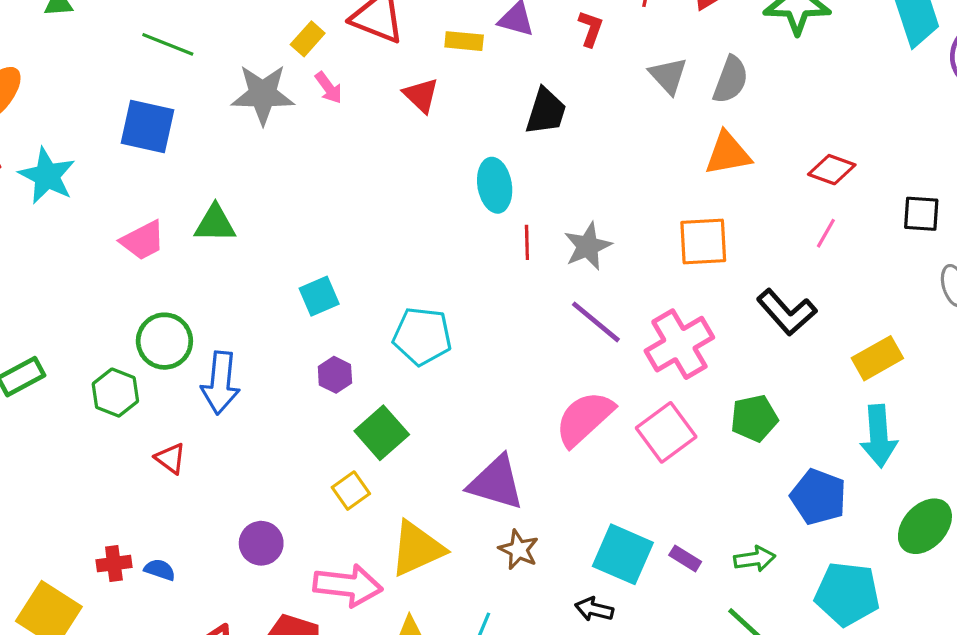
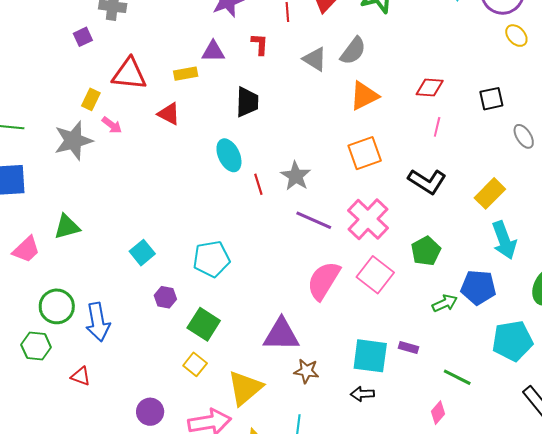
gray semicircle: (731, 80) -> (353, 51), turned 32
green arrow: (755, 559) -> (445, 303), moved

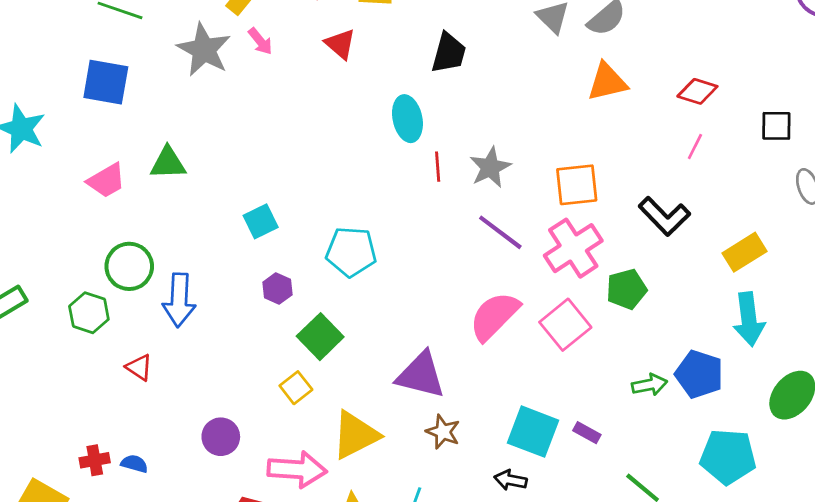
gray star: (73, 141) -> (204, 50), turned 30
orange square: (365, 153) -> (577, 185), moved
green pentagon: (426, 251) -> (626, 289), moved

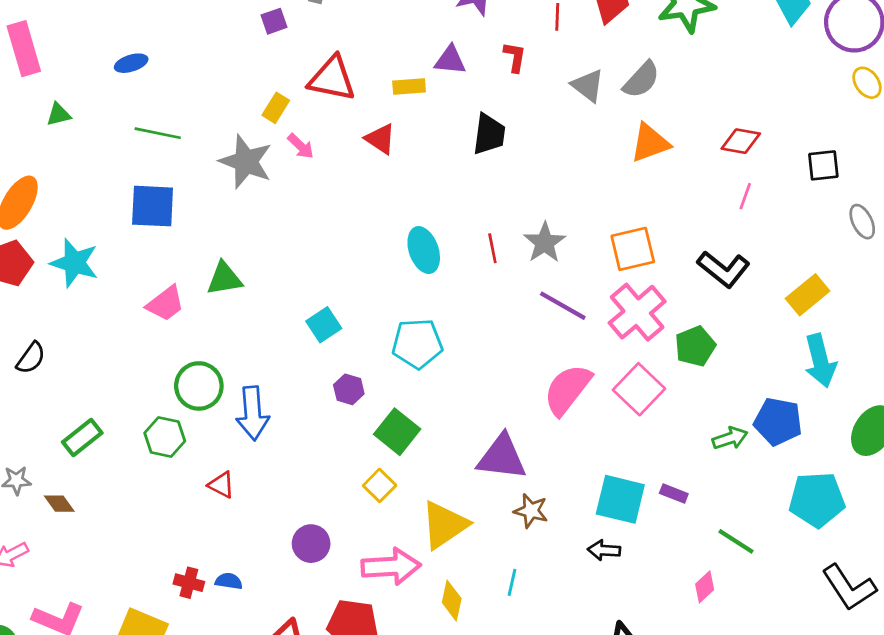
cyan ellipse: (407, 119) -> (424, 250), moved
red cross: (95, 460) -> (189, 583), turned 32

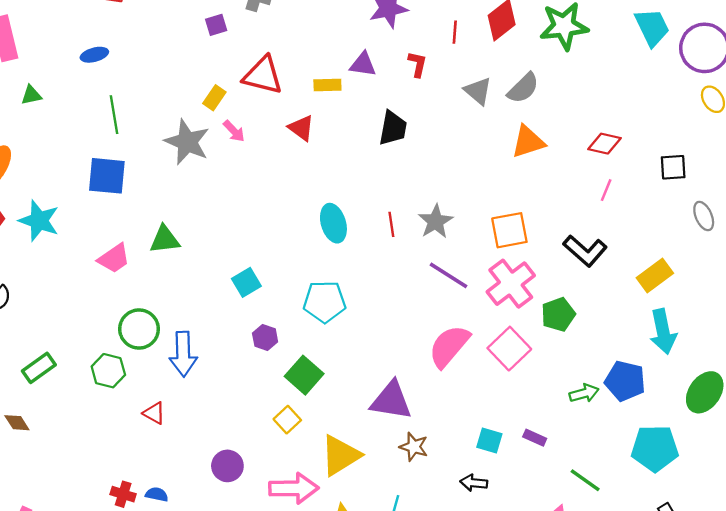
green line: (158, 133) -> (114, 115), turned 66
cyan square: (620, 499) -> (489, 440), size x0.6

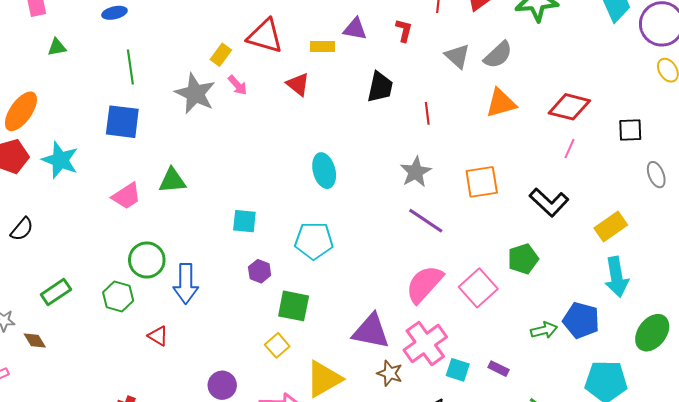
red diamond: (605, 144) -> (569, 107), size x1.4
red line: (391, 224) -> (427, 113), moved
cyan square: (246, 282) -> (244, 221), turned 35
pink cross: (511, 284) -> (425, 344), moved
green square: (304, 375) -> (294, 306), turned -32

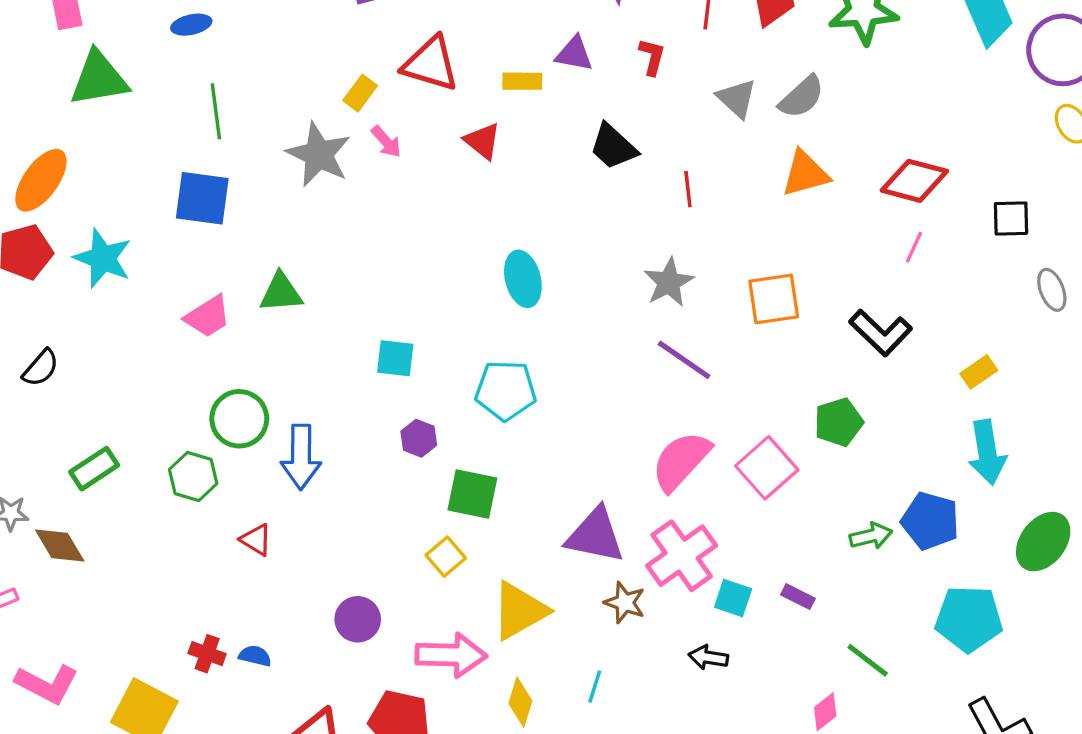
green triangle: (57, 47) -> (99, 79), size x2.0
black trapezoid: (380, 87) -> (613, 147), turned 120
yellow rectangle: (611, 227) -> (979, 372), size x0.7
brown diamond: (35, 341) -> (60, 545), size x1.4

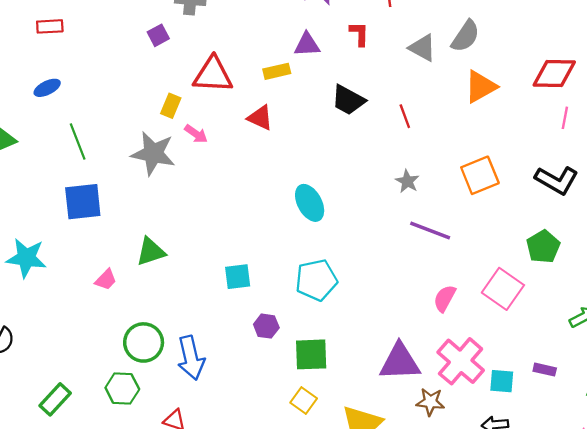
gray star: (669, 282) -> (407, 181), size x0.7
pink trapezoid: (208, 317) -> (106, 280), size x0.7
pink semicircle: (681, 461) -> (445, 298), size x0.6

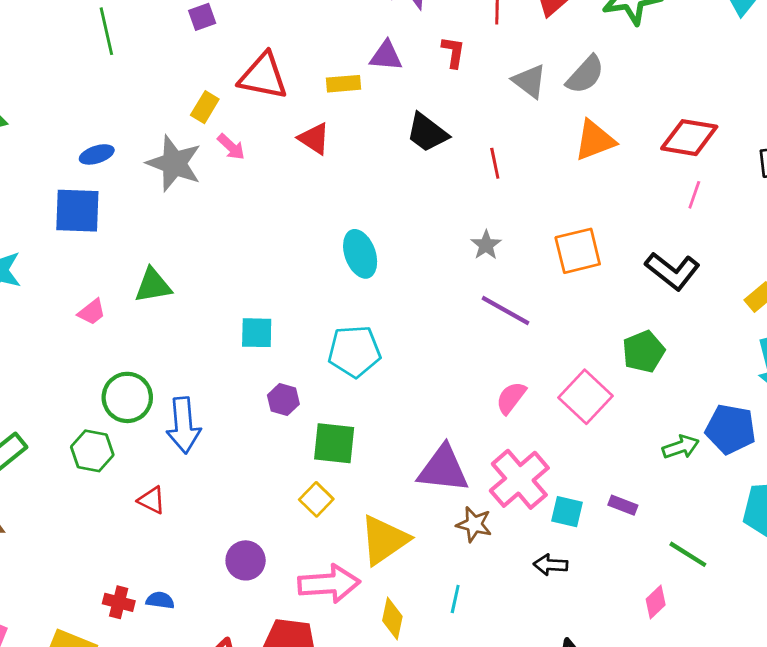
blue ellipse: (47, 88) -> (97, 154), moved
green line: (78, 142) -> (106, 31), moved

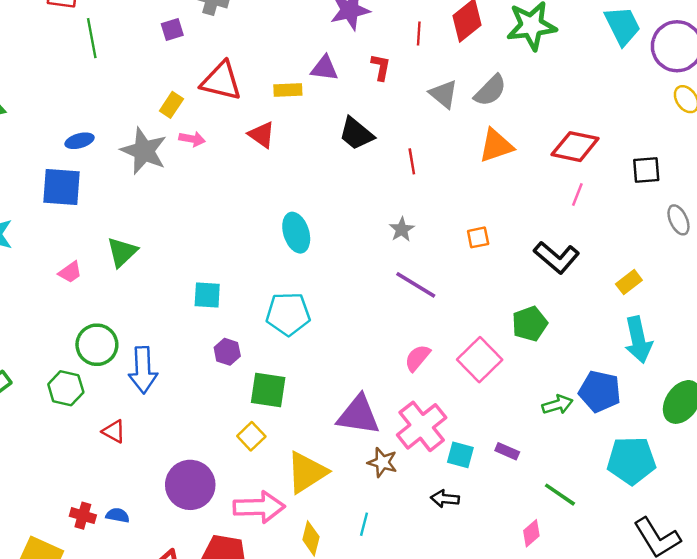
pink arrow: (231, 147) -> (192, 139), turned -35
orange square: (578, 251) -> (478, 237), size x0.6
green triangle: (153, 285) -> (122, 252), turned -36
purple circle: (246, 560) -> (190, 485), size x1.5

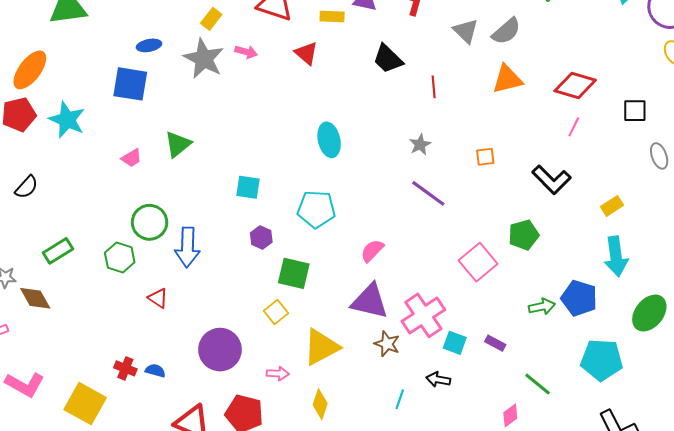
yellow rectangle: (171, 105) -> (211, 19), moved
pink semicircle: (417, 358) -> (372, 251), moved
pink arrow: (259, 507) -> (278, 374), size x0.5
cyan line: (364, 524) -> (400, 399), moved

